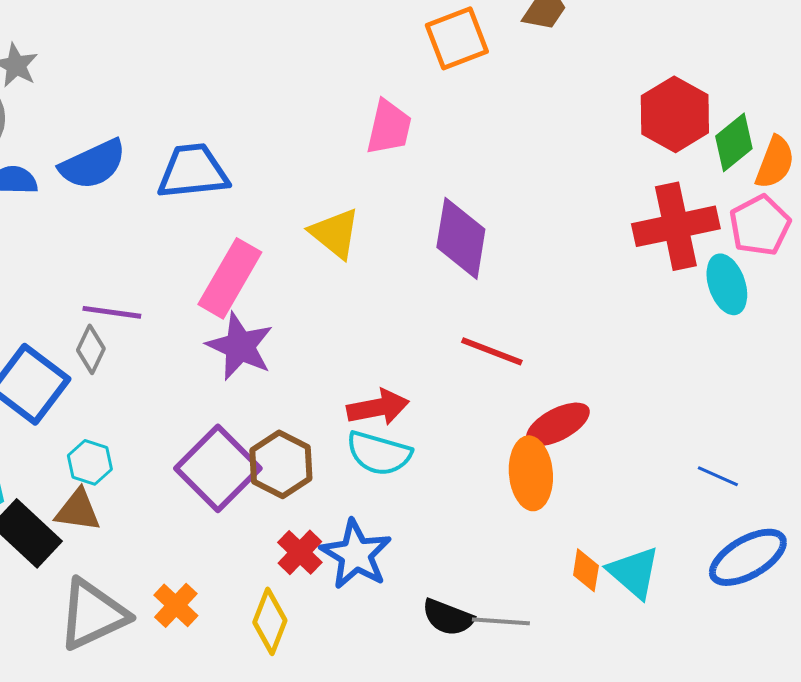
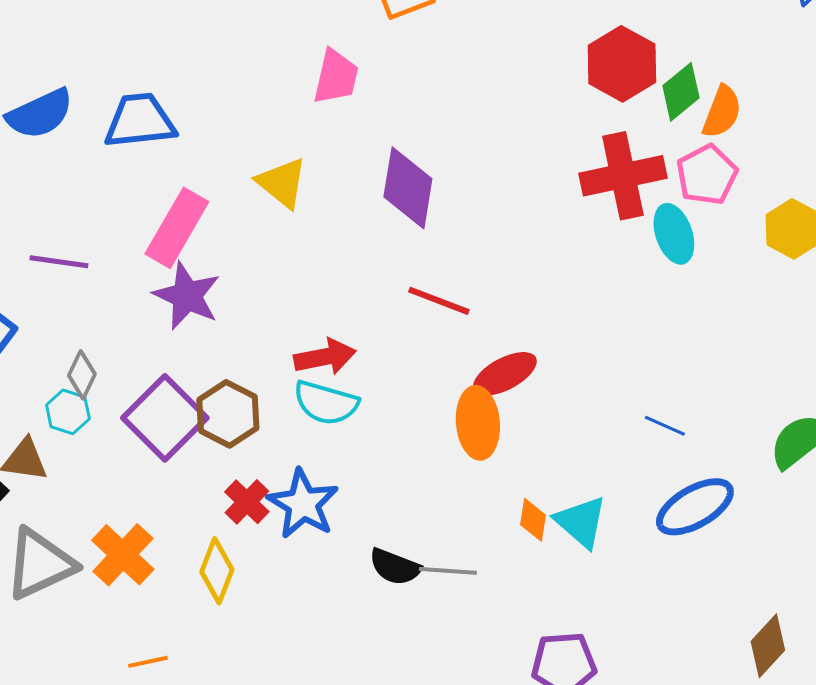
gray diamond: (91, 349) -> (82, 375), moved
cyan hexagon: (90, 462) -> (68, 412), moved
orange cross: (176, 605) -> (123, 555), size x1.4

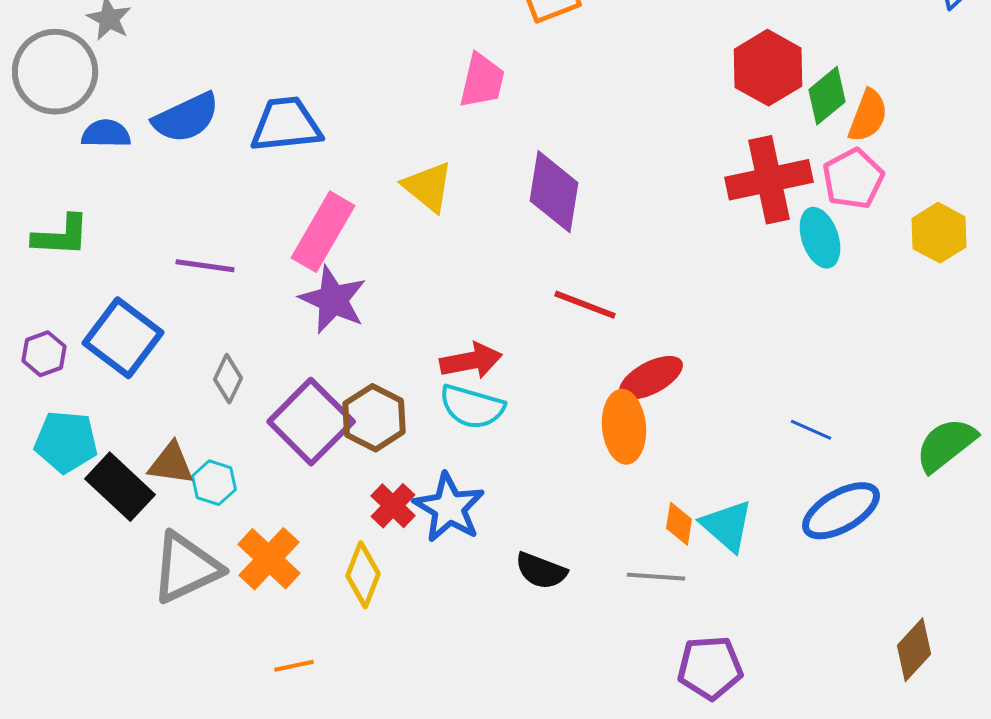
cyan hexagon: (68, 412) -> (214, 483), moved
gray line: (448, 571) -> (656, 577), moved

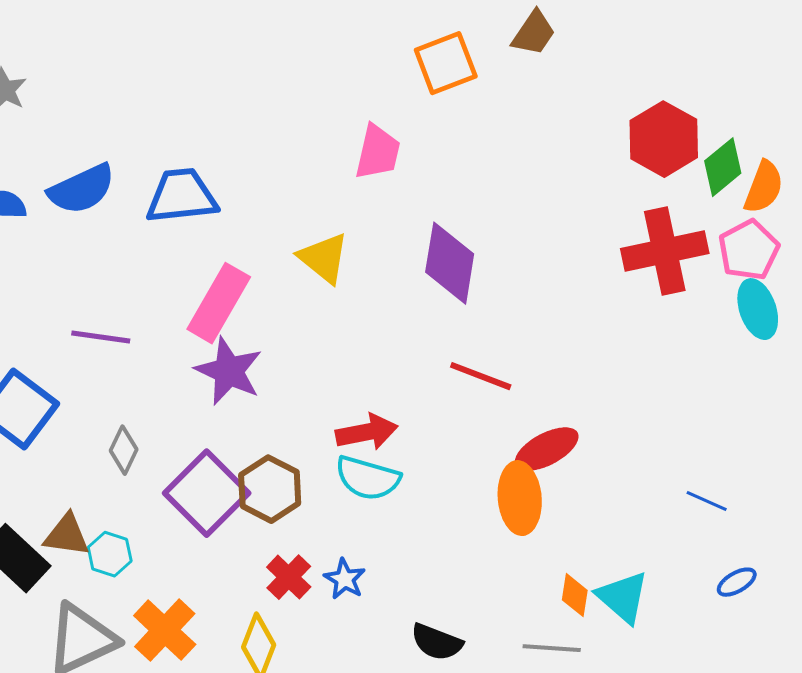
cyan ellipse: (820, 238) -> (758, 309), moved
blue star: (449, 508) -> (345, 579), size x0.6
blue ellipse: (841, 511) -> (737, 582), size x0.5

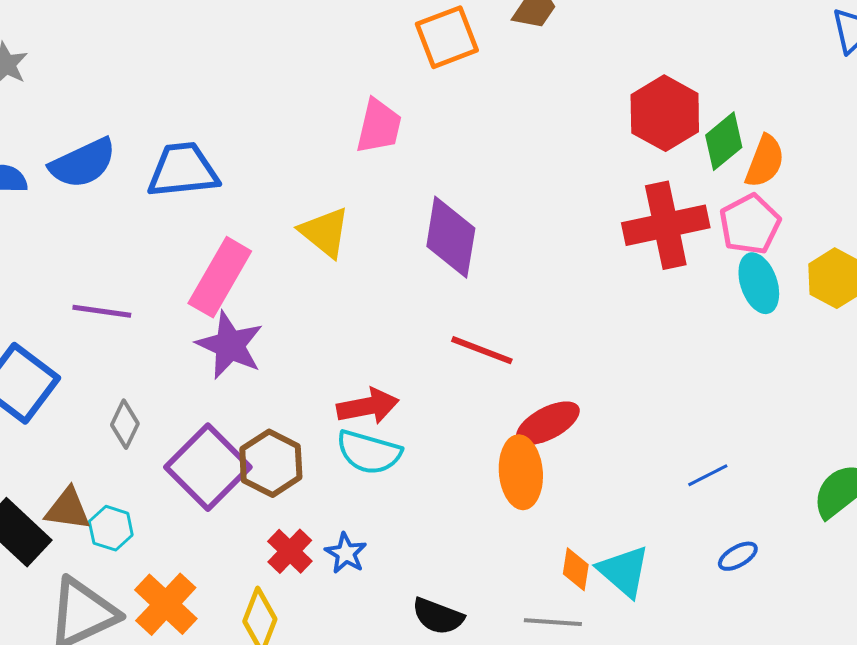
blue line: (707, 501) -> (708, 475), turned -51

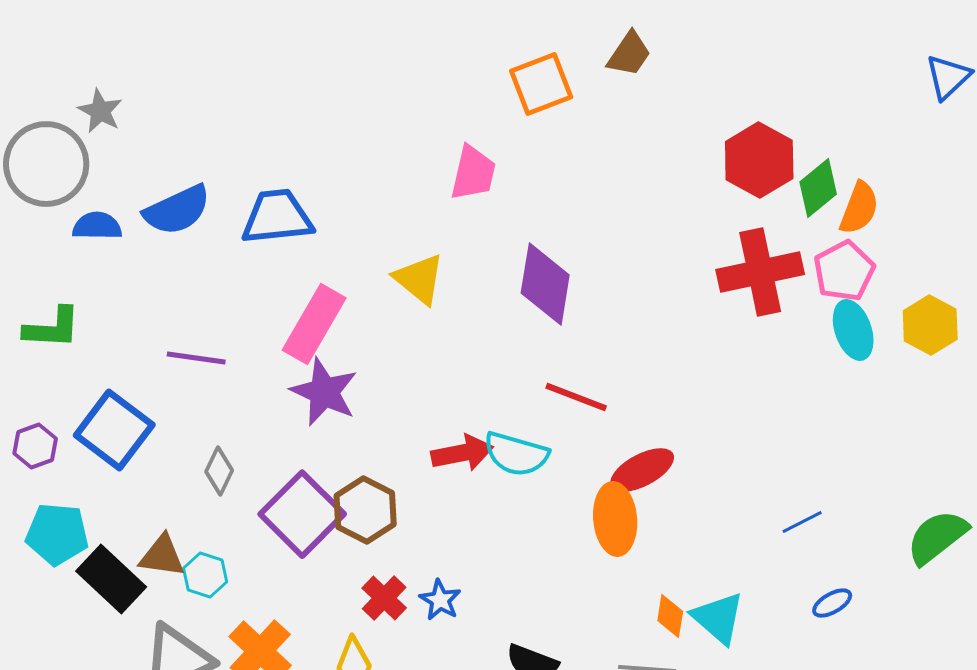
cyan semicircle: (369, 452) -> (516, 454), moved

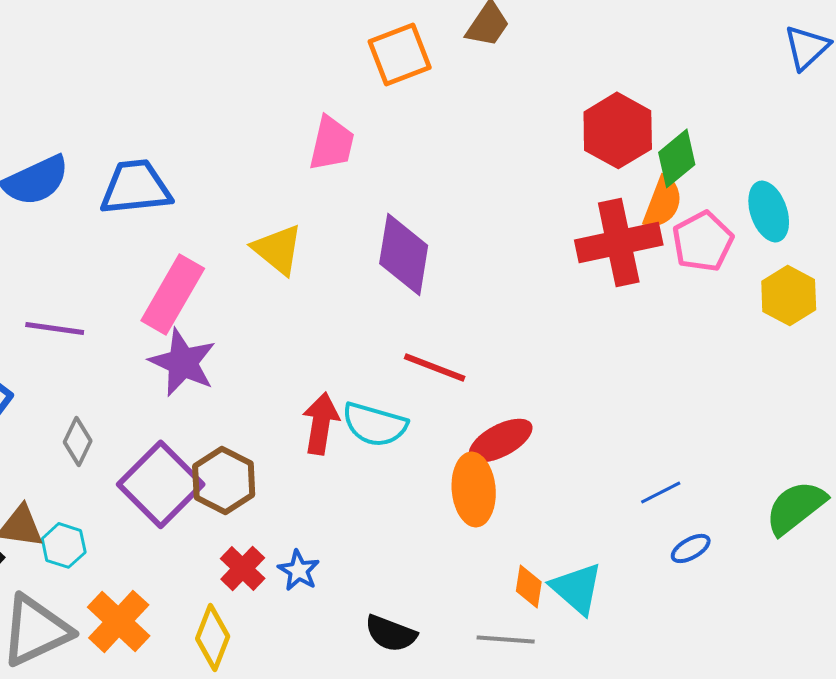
orange semicircle: (859, 208) -> (663, 202), moved
cyan ellipse: (853, 330) -> (769, 211), moved
red arrow: (462, 453) -> (321, 423), turned -70
blue ellipse: (832, 603) -> (691, 548), moved

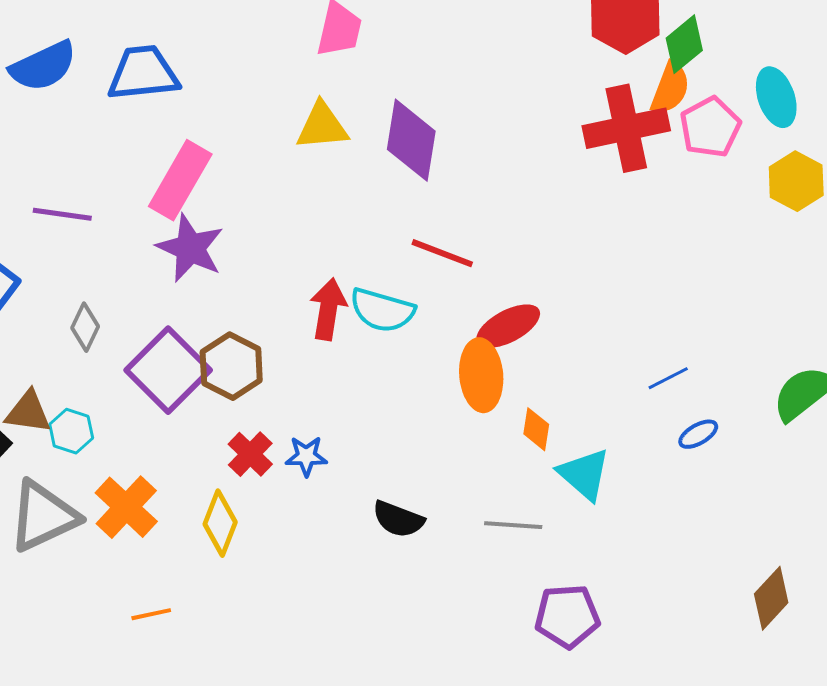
yellow triangle: (278, 249) -> (322, 126), moved, turned -44
blue star: (299, 570) -> (306, 456), turned -30
orange diamond: (529, 586) -> (536, 429), moved

